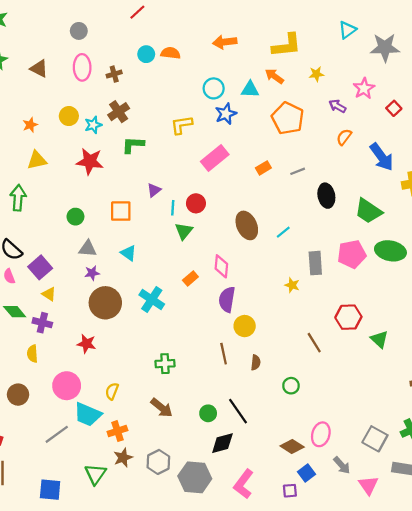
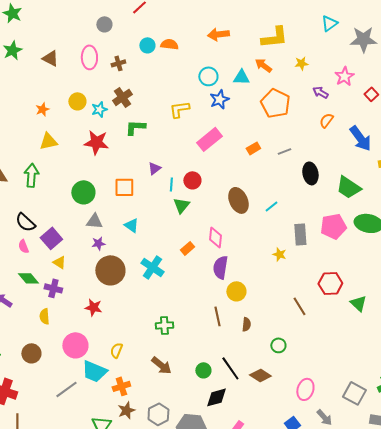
gray circle: (79, 31) -> (104, 24), moved
green circle: (75, 217) -> (83, 192), size x1.5
brown diamond: (292, 446) -> (260, 375), moved

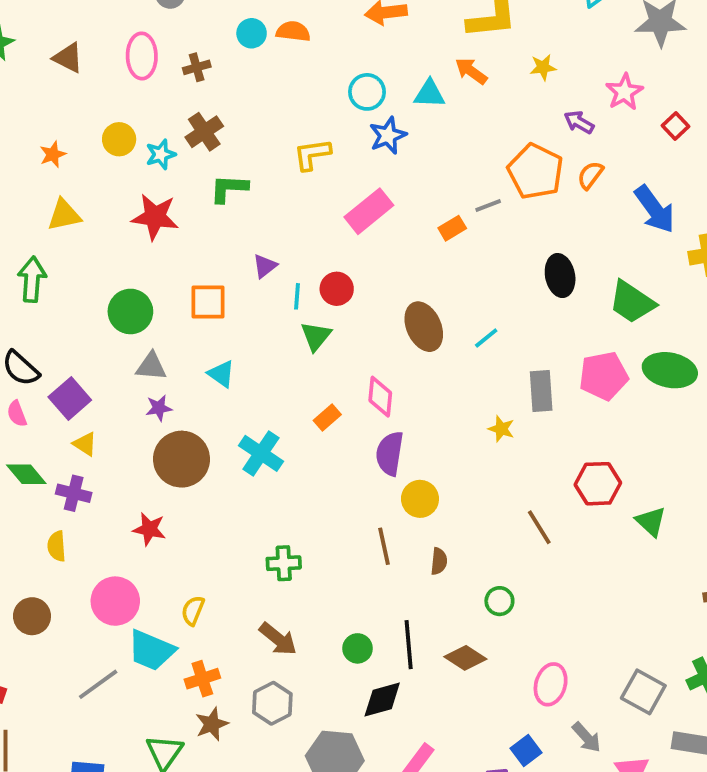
orange pentagon: (275, 103) -> (535, 171), moved
gray line: (284, 151) -> (488, 205), moved
black line: (230, 368) -> (409, 645), turned 30
gray hexagon: (158, 414) -> (272, 703), moved

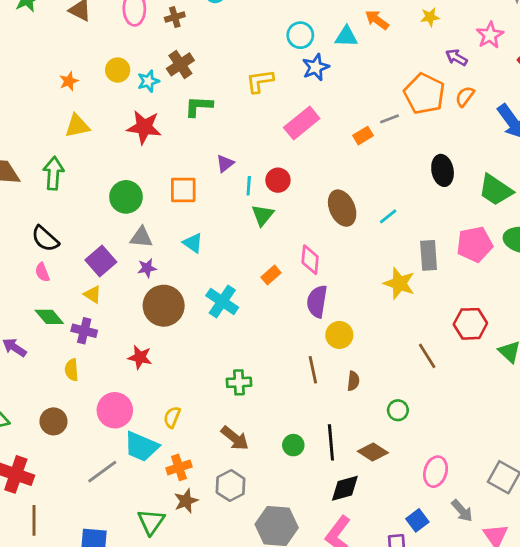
purple square: (70, 399) -> (101, 261), moved
yellow star: (501, 429) -> (399, 283), size x1.6
black diamond: (382, 699) -> (345, 488), moved

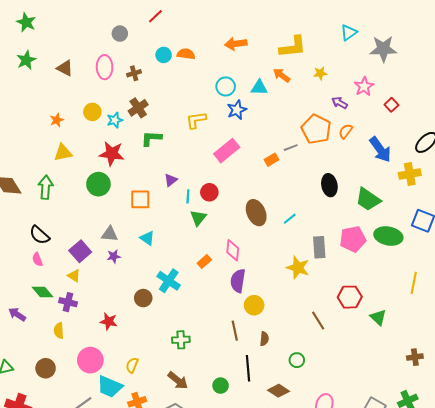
green circle: (126, 197) -> (98, 184), moved
brown circle: (164, 306) -> (143, 298), moved, size x0.6
black line: (331, 442) -> (248, 368), moved

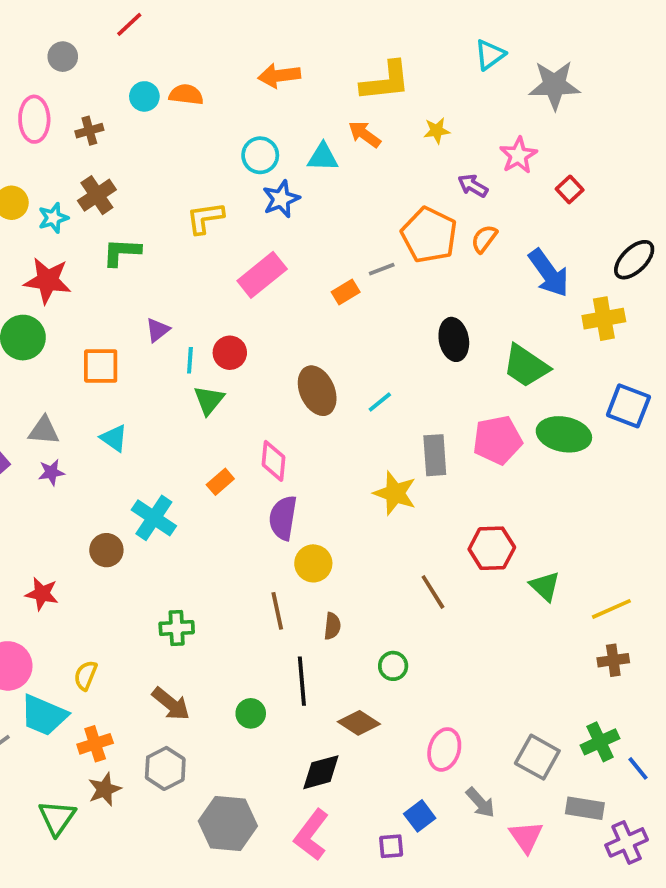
yellow line: (414, 283) -> (611, 609), moved, turned 55

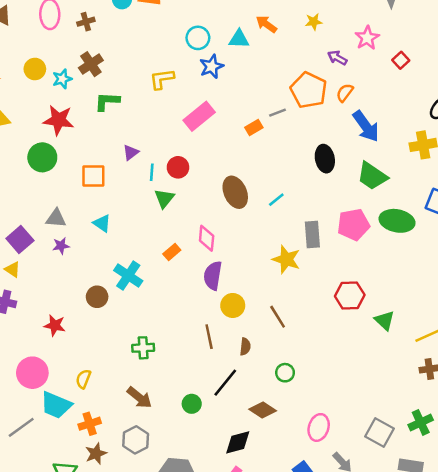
blue arrow: (549, 273) -> (366, 126), moved
brown line: (433, 592) -> (278, 317), moved
black line: (302, 681) -> (225, 383), turned 44

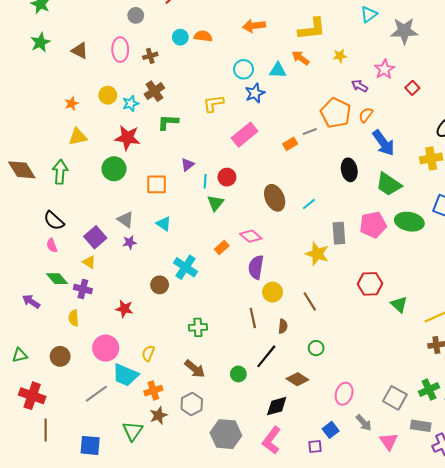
gray triangle: (56, 218) -> (125, 220), turned 30
pink diamond: (207, 238) -> (251, 236), turned -55

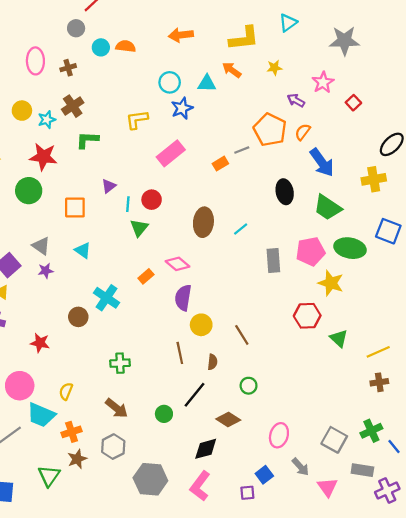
cyan triangle: (369, 14) -> (288, 23), moved
gray circle: (136, 15) -> (76, 28), moved
brown ellipse: (275, 198) -> (203, 222), turned 30
yellow star: (317, 254) -> (331, 283), moved

